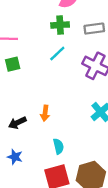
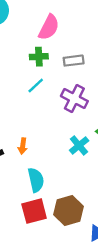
cyan semicircle: (58, 146) -> (36, 180), size x1.5

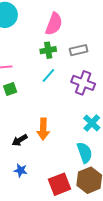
orange arrow: (23, 146) -> (43, 129), size x1.5
cyan semicircle: (36, 180) -> (85, 153), moved

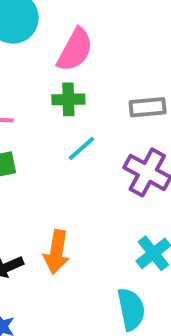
pink semicircle: (54, 24) -> (75, 50), moved
green cross: (48, 50) -> (68, 99), moved

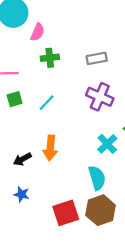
pink semicircle: (75, 50) -> (38, 32), moved, size x0.7
cyan line: (81, 148) -> (47, 103), moved

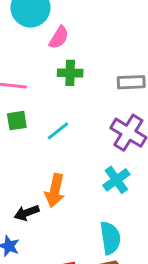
cyan cross: (107, 144) -> (116, 180), moved
black arrow: (22, 159) -> (27, 213), moved

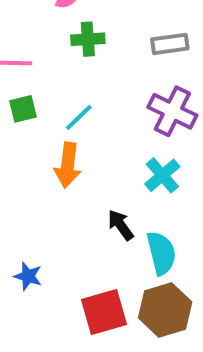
orange arrow: (55, 191) -> (68, 165), moved
black arrow: (27, 213) -> (121, 225), moved, turned 80

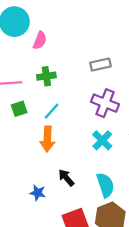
green cross: (88, 39) -> (46, 76), moved
black arrow: (121, 225) -> (66, 178), moved
blue star: (28, 276) -> (38, 193), moved

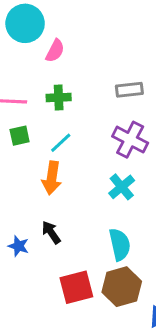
black arrow: (66, 178) -> (51, 232), moved
blue star: (38, 193) -> (19, 246), moved

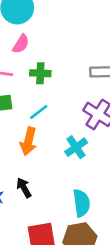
pink semicircle: (55, 51) -> (21, 44), moved
cyan cross: (122, 187) -> (76, 147), moved

